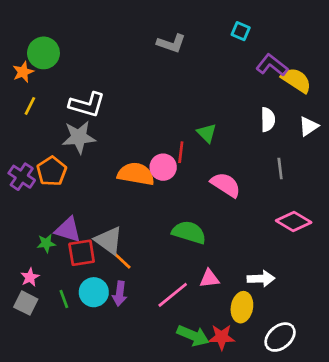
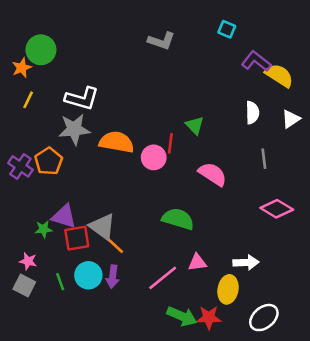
orange semicircle: (136, 174) -> (117, 142), moved
pink star: (30, 277) -> (28, 261), turned -30

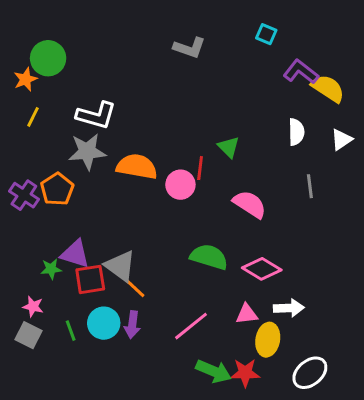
pink diamond: (277, 209) -> (262, 269), moved
pink triangle: (197, 262) -> (247, 314), moved

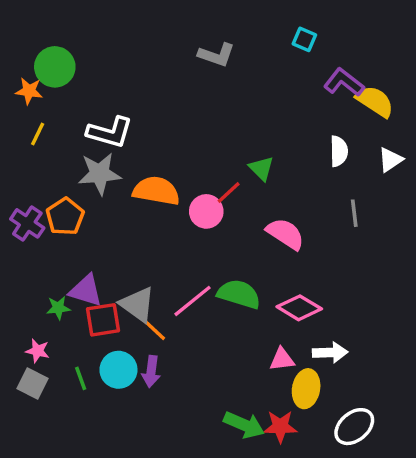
orange star: (25, 79) -> (29, 91), turned 30
red line: (200, 168) -> (229, 192), turned 40
pink line: (191, 326) -> (192, 301), moved

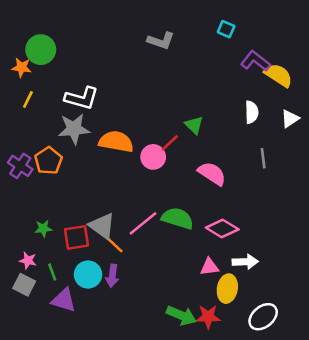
purple triangle: (86, 291) -> (64, 300), moved
green line: (81, 378) -> (52, 272), moved

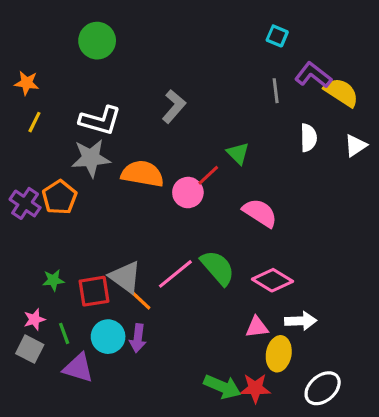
gray L-shape: (161, 41) -> (174, 106), moved, turned -68
green circle: (41, 50) -> (97, 41), moved
gray line: (263, 158) -> (276, 91), moved
green semicircle: (177, 218) -> (218, 268), turned 32
pink star: (28, 260) -> (34, 319), turned -30

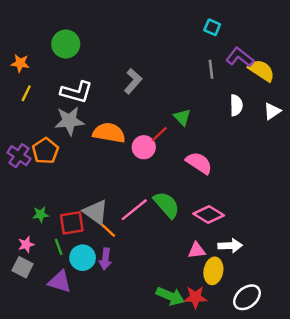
green circle: (97, 41) -> (66, 44), moved
green line: (64, 333) -> (59, 247), moved

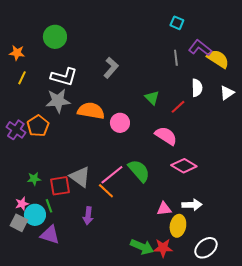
red line: (159, 134) -> (178, 107), moved
pink diamond: (209, 214) -> (184, 166), moved
orange line: (107, 229) -> (106, 191), moved
cyan circle: (83, 258) -> (35, 215), moved

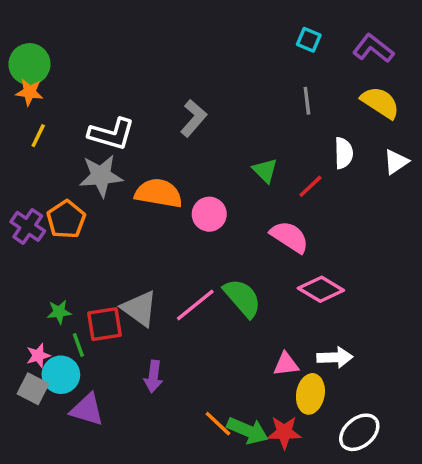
green circle: (55, 37) -> (29, 64), moved
purple L-shape: (200, 48) -> (373, 48), moved
orange line: (106, 191) -> (218, 424), moved
green line: (49, 206) -> (78, 345), moved

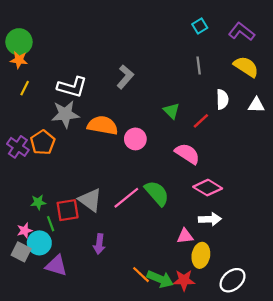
cyan square: (309, 40) -> (200, 26), turned 35
white triangle: (396, 162) -> (256, 105), turned 36
white arrow: (335, 357) -> (210, 219), moved

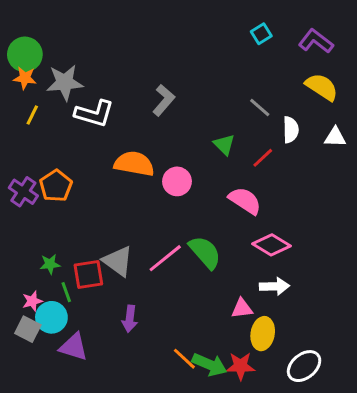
gray line: (199, 66) -> (260, 108), moved, turned -42
gray star: (65, 114) -> (65, 82), moved

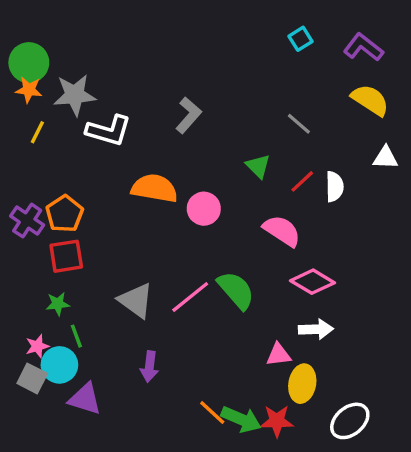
white semicircle: (291, 130) -> (335, 187), moved
red square: (88, 274) -> (66, 256), moved

